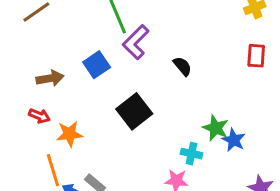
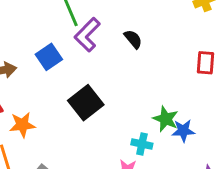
red rectangle: (256, 56) -> (205, 63), moved
black semicircle: (182, 66) -> (133, 39), moved
blue star: (234, 140) -> (183, 131), turned -30

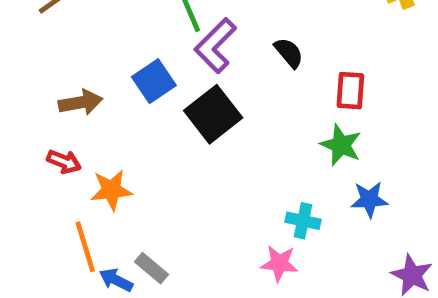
red rectangle: (205, 63) -> (350, 91), moved
black square: (86, 103) -> (213, 114), moved
green star: (166, 119) -> (341, 145), moved

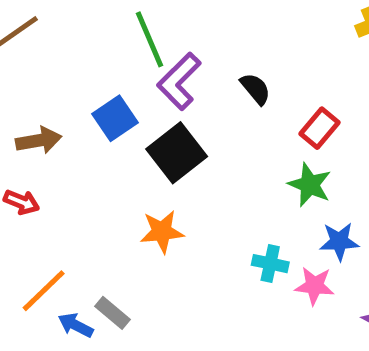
red rectangle: (350, 91) -> (319, 128), turned 36
orange star: (111, 190) -> (162, 232), moved
orange line: (85, 247) -> (44, 291), turned 63
pink star: (279, 263) -> (315, 286), moved

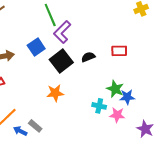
black semicircle: (255, 89) -> (88, 57), moved, turned -72
red rectangle: (319, 128) -> (119, 51), turned 49
green star: (310, 185) -> (115, 89), moved

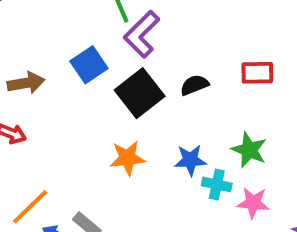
blue star: (127, 97) -> (190, 160), moved

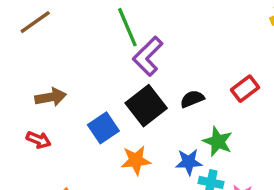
blue square: (89, 65) -> (103, 128), moved
red rectangle: (257, 73) -> (245, 89), turned -36
green star: (249, 150) -> (218, 142), moved

